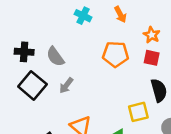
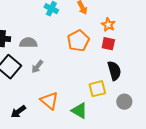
orange pentagon: (116, 54) -> (78, 41), turned -30
gray semicircle: (55, 57) -> (28, 43), turned 126

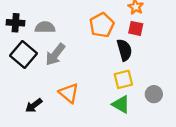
gray arrow: (37, 67) -> (55, 54), size x1.5
black semicircle: (114, 71) -> (124, 50), moved
green triangle: (79, 111) -> (121, 104), moved

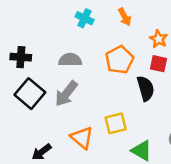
gray semicircle: (45, 27) -> (70, 60), moved
yellow square: (123, 79) -> (116, 123), moved

